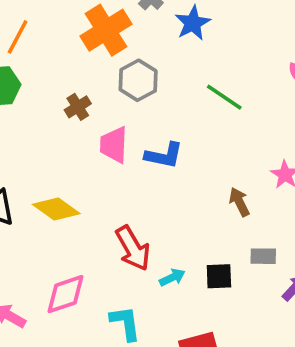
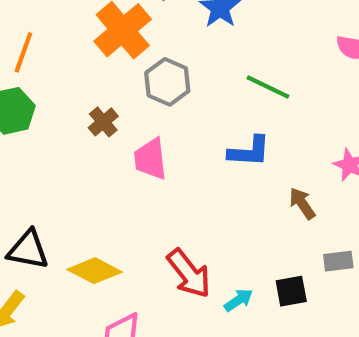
blue L-shape: (164, 155) -> (249, 151), moved
yellow diamond: (56, 209) -> (95, 271), moved

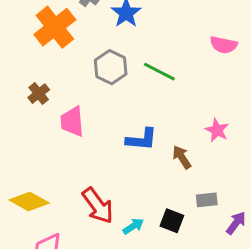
gray hexagon: (167, 82) -> (111, 67), moved
blue L-shape: (249, 151) -> (142, 139), moved
black square: (291, 291) -> (172, 221), turned 30

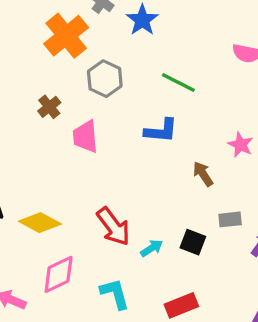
gray hexagon: (111, 67) -> (105, 79), moved
blue L-shape: (142, 139) -> (161, 131), moved

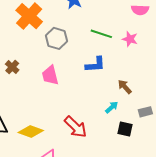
brown cross: (49, 107) -> (12, 67), moved
pink star: (241, 145) -> (130, 39), moved
cyan arrow: (152, 248) -> (112, 107), moved

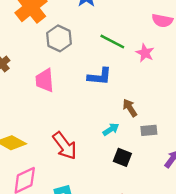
gray rectangle: (145, 112) -> (149, 130), moved

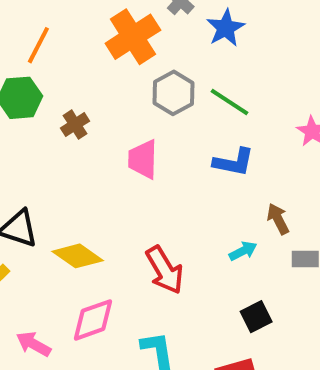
green line: (112, 41) -> (229, 102), moved
black square: (122, 157) -> (256, 317), moved, turned 36

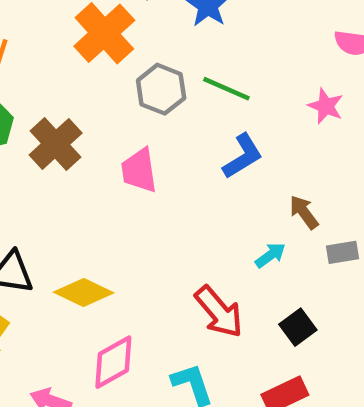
brown cross: (75, 125) -> (56, 144), size x1.6
blue L-shape: (234, 162) -> (243, 156), turned -33
red arrow: (165, 270) -> (219, 312), moved

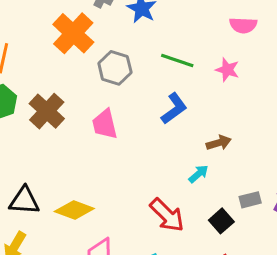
green line: (226, 89) -> (177, 61), moved
brown arrow: (304, 212) -> (219, 143), turned 115
gray rectangle: (342, 252) -> (250, 200), moved

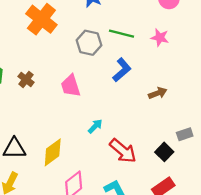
gray hexagon: (115, 68) -> (89, 43), moved
brown cross: (47, 111) -> (26, 79), size x0.6
cyan arrow: (199, 174) -> (95, 126), moved
yellow diamond: (74, 210) -> (53, 152), turned -52

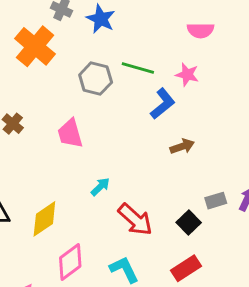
blue L-shape: (122, 70) -> (163, 104), moved

